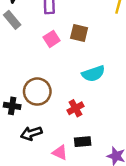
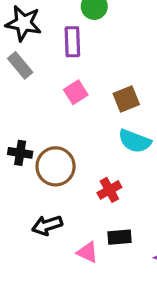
brown square: (79, 33) -> (126, 99), moved, turned -36
cyan semicircle: (93, 74) -> (135, 141), turned 40
black cross: (12, 106) -> (20, 153), moved

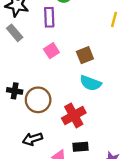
red cross: (109, 190) -> (74, 115), size x1.5

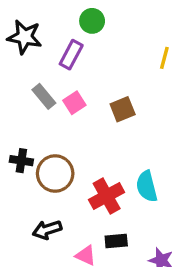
purple rectangle: (49, 17) -> (71, 55), turned 30
gray rectangle: (15, 33) -> (44, 96), moved
cyan semicircle: (91, 83) -> (147, 186), moved, turned 55

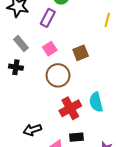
gray rectangle: (44, 96) -> (21, 44), moved
black cross: (21, 161) -> (16, 67), moved
brown circle: (55, 174) -> (58, 75), moved

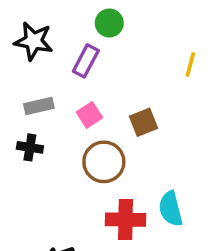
gray rectangle: (21, 44) -> (39, 106), turned -63
red cross: (70, 108) -> (125, 220), turned 30

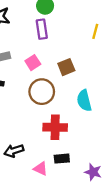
purple rectangle: (86, 61) -> (42, 29), moved, turned -36
cyan semicircle: (171, 209) -> (84, 101), moved

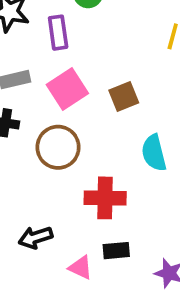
purple rectangle: (42, 29) -> (58, 33), moved
pink square: (33, 63) -> (67, 89), size x1.5
brown circle: (42, 92) -> (58, 147), moved

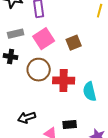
cyan semicircle: (154, 153) -> (90, 92), moved
red cross: (105, 198) -> (64, 81), moved

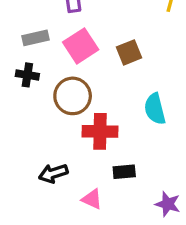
red cross: (64, 81) -> (100, 131), moved
cyan semicircle: (90, 92) -> (155, 109), moved
black rectangle: (70, 125) -> (124, 172), moved

